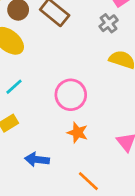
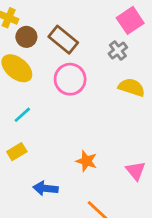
pink circle: (71, 95) -> (70, 79), moved

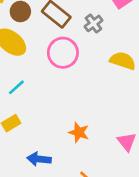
gray cross: (118, 51) -> (93, 23), moved

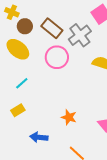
gray cross: (93, 23) -> (80, 35), size x1.6

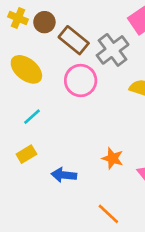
brown circle: (25, 26) -> (44, 22), moved
orange star: (69, 117) -> (113, 158), moved
blue arrow: (39, 137) -> (64, 175), moved

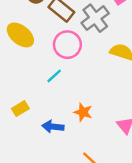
cyan line: (32, 117) -> (54, 76), moved
orange star: (113, 158) -> (83, 112), moved

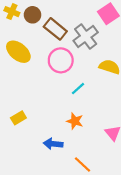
cyan line: (54, 76) -> (78, 89), moved
blue arrow: (53, 127) -> (53, 144), moved

